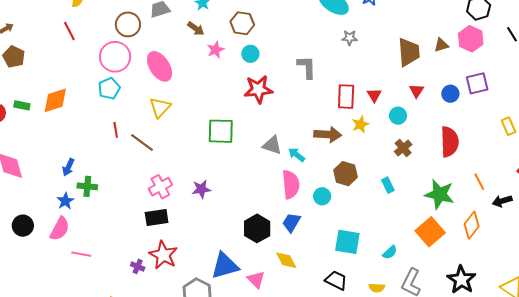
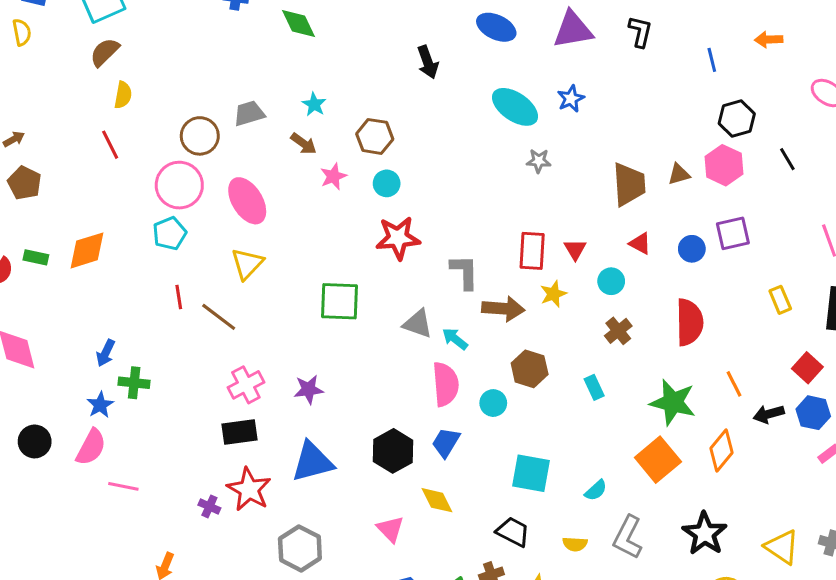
gray L-shape: (307, 67) -> (465, 272), moved
red triangle: (417, 91) -> (640, 243), turned -35
blue triangle: (225, 266) -> (312, 462), moved

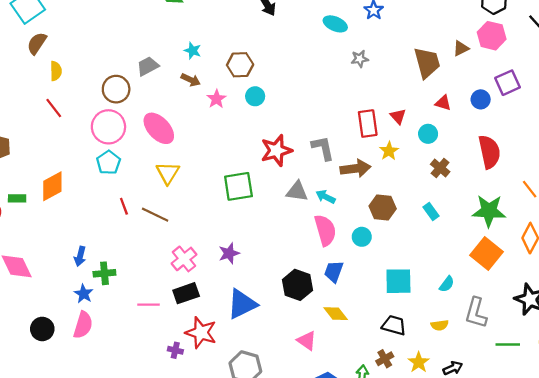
cyan ellipse: (515, 107) -> (335, 24), size x0.7
red star: (398, 238) -> (276, 150), moved
pink line: (123, 486) -> (148, 305), moved

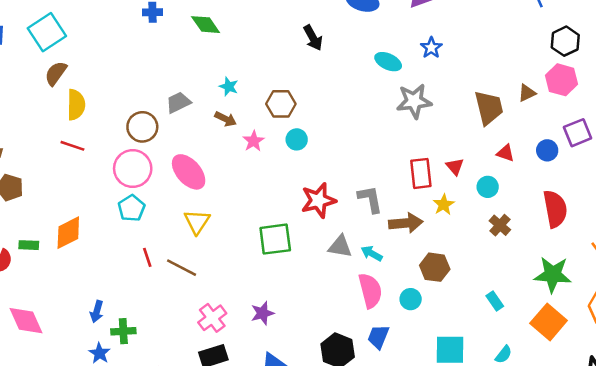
gray star: (360, 59) -> (414, 101), size x1.8
yellow semicircle: (56, 71) -> (76, 105), size x1.4
red line: (54, 108) -> (72, 146), turned -35
cyan rectangle: (431, 211) -> (495, 301), moved

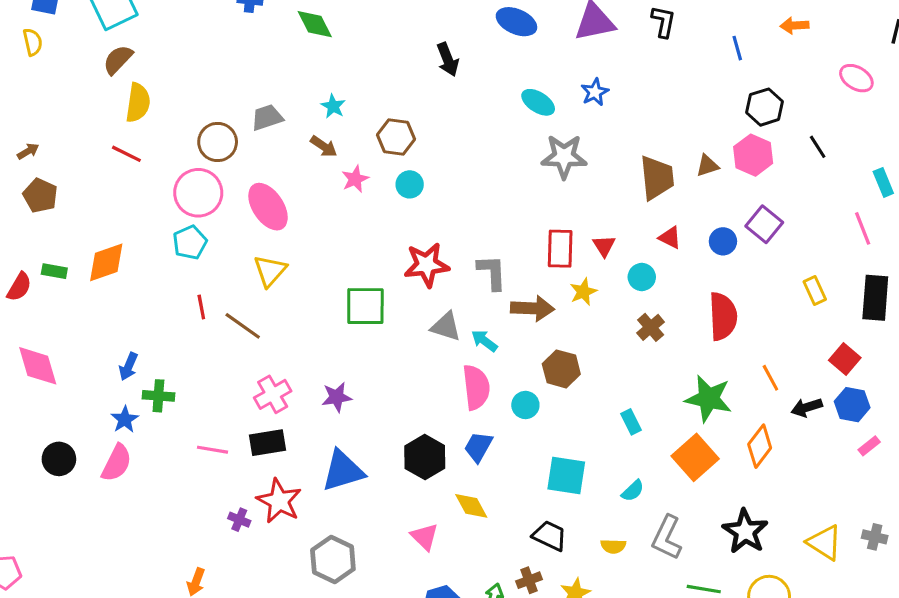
purple square: (578, 133) -> (764, 224), turned -36

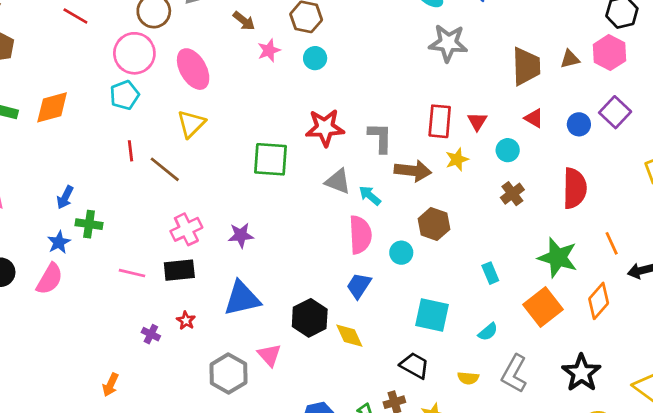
black hexagon: (425, 457) -> (310, 318), moved
red star: (279, 501) -> (186, 321), size x0.5
pink triangle: (425, 537) -> (269, 355), moved

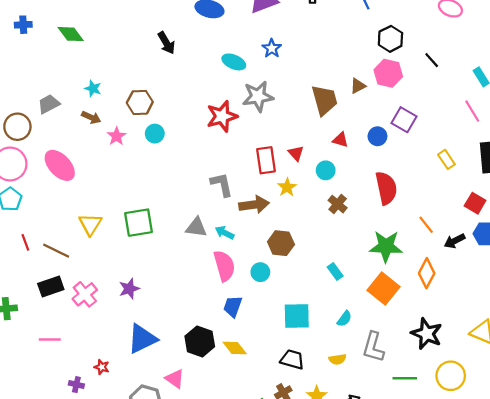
yellow triangle: (191, 124) -> (90, 224), moved
red star: (325, 128) -> (222, 116), moved
black rectangle: (179, 270) -> (51, 287), moved

